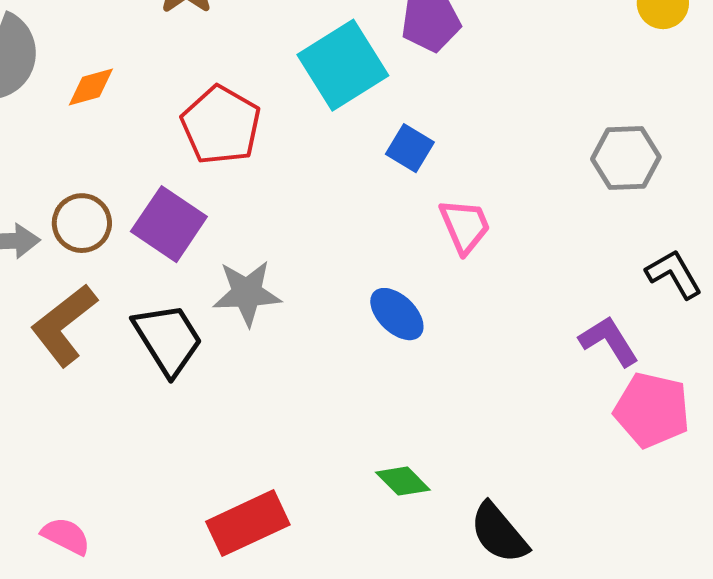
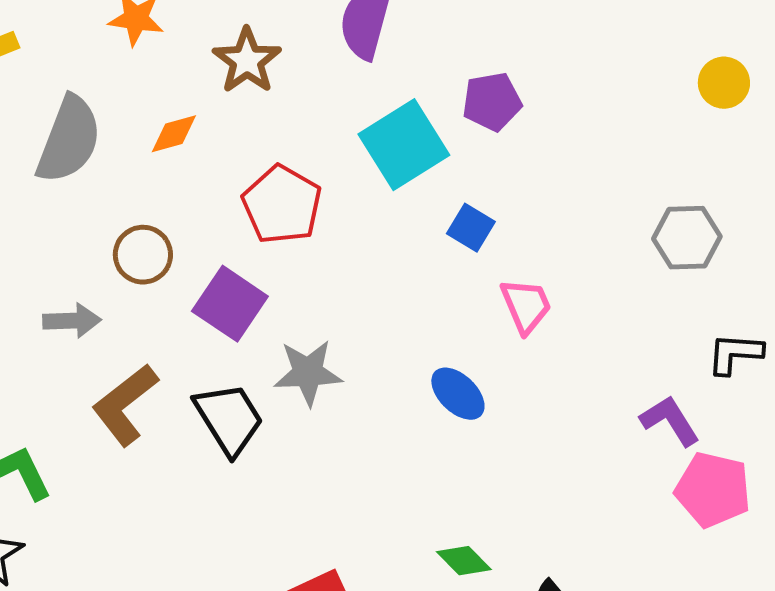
orange diamond: (91, 87) -> (174, 134), moved
brown circle: (82, 223) -> (143, 255), moved
black L-shape: (674, 274) -> (735, 354), turned -56

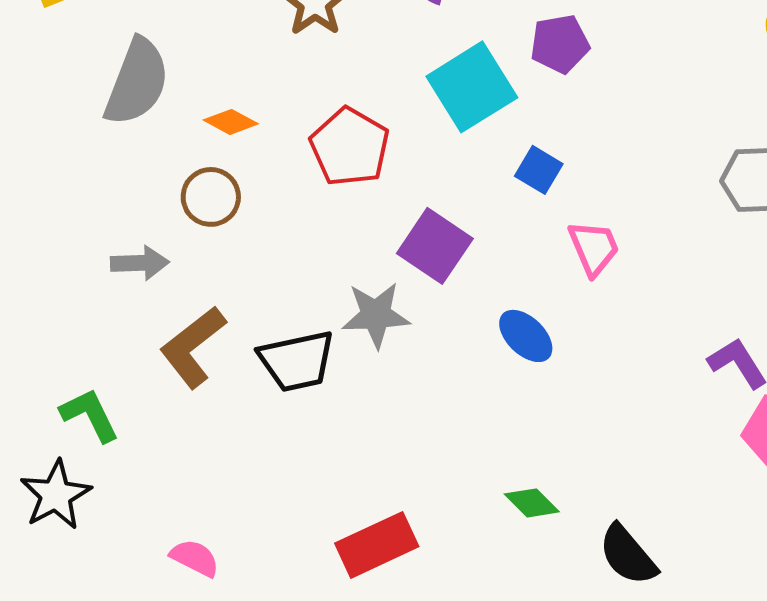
orange diamond: (174, 134) -> (231, 122), moved, turned 44
purple square: (230, 304) -> (435, 246), moved
black trapezoid: (229, 419) -> (297, 361), turned 110

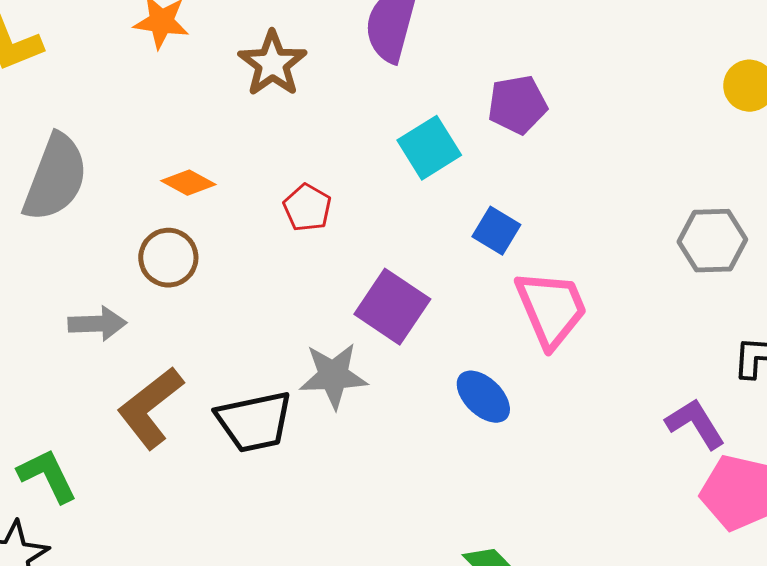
gray semicircle: (137, 82) -> (55, 178), moved
cyan square: (472, 87) -> (429, 148), size x0.7
red pentagon: (350, 147) -> (307, 208), size x0.6
pink trapezoid: (594, 248) -> (551, 309), size x1.4

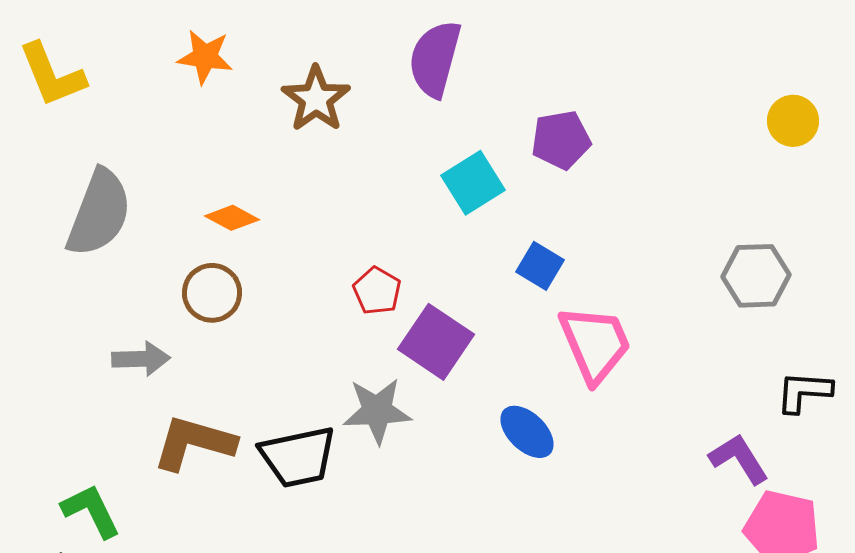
red pentagon: (307, 208) -> (377, 291), moved
brown L-shape: (150, 408) -> (194, 443), turned 54

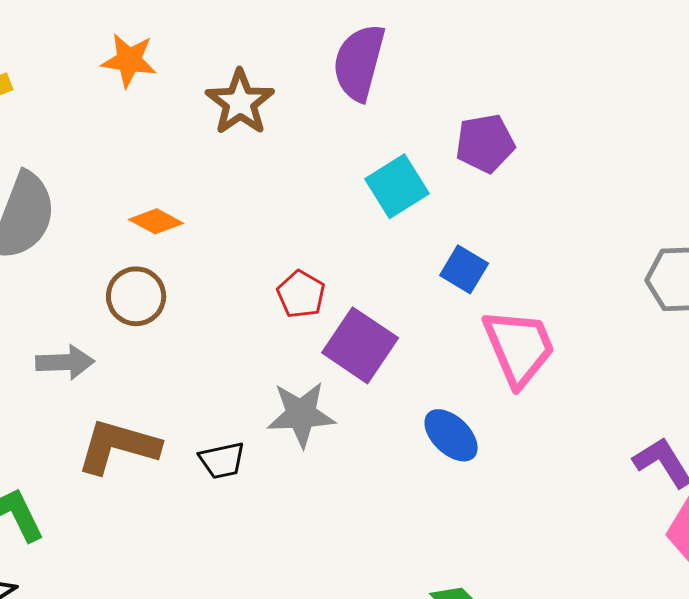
black trapezoid: (298, 457) -> (222, 460), size x0.6

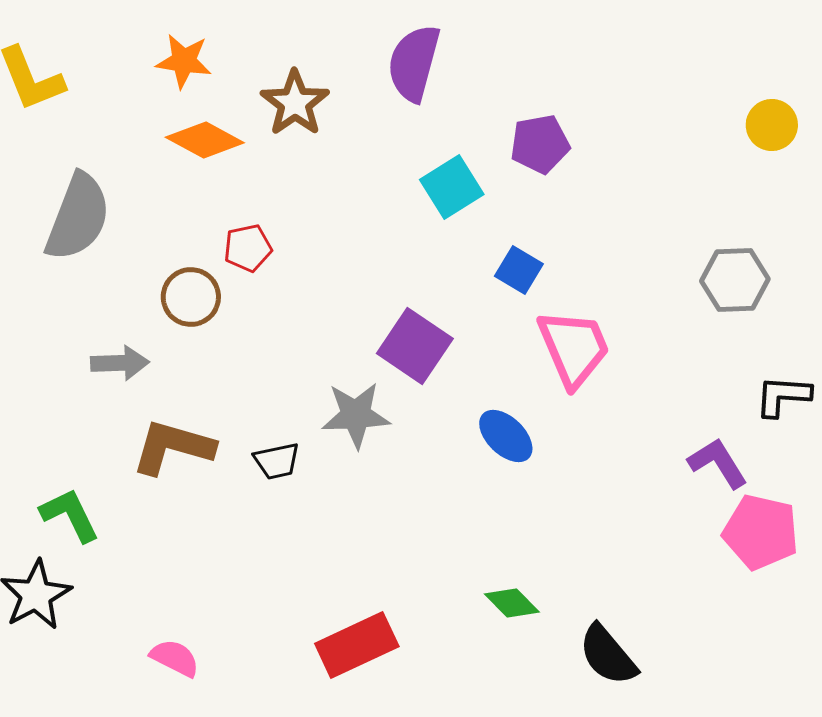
orange diamond: (156, 221) -> (205, 140), moved, size x1.4
red pentagon: (301, 294) -> (248, 248), moved, turned 30

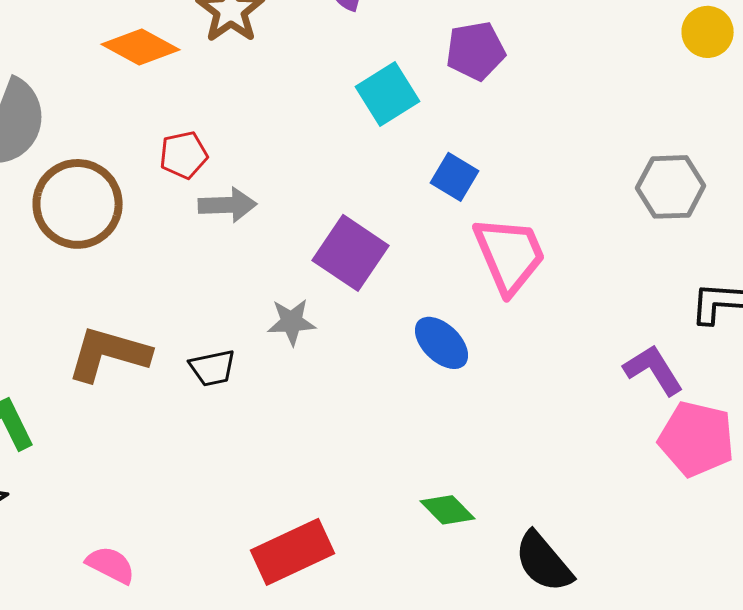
brown circle: (191, 297) -> (78, 204), moved, size x1.5
gray arrow: (120, 363) -> (228, 205), moved
gray star: (356, 415) -> (292, 322), size x0.7

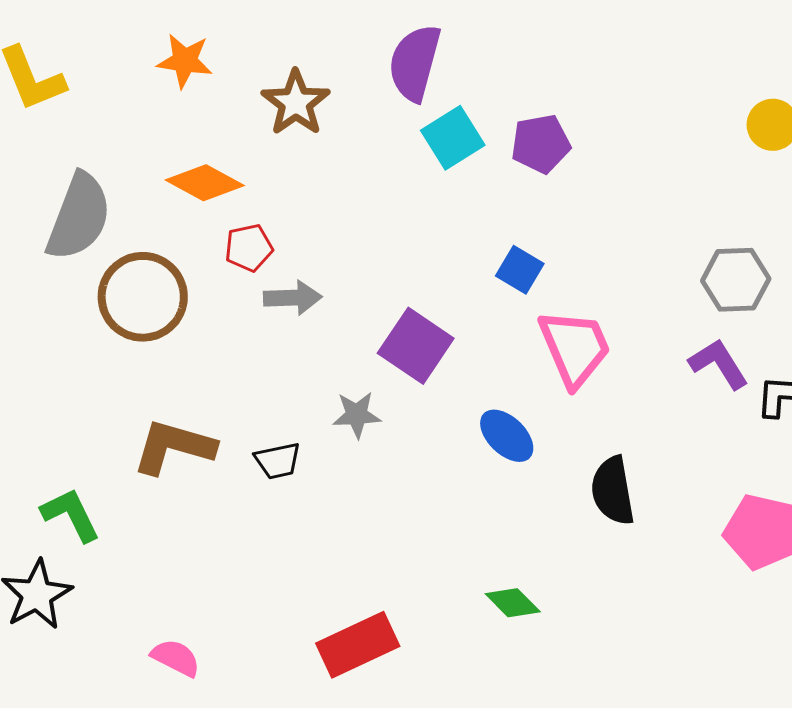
orange diamond: (141, 47) -> (205, 183), moved
cyan square: (388, 94) -> (453, 138), moved
purple L-shape: (654, 370) -> (719, 364), moved
black semicircle: (544, 562) -> (613, 491), moved, turned 30

